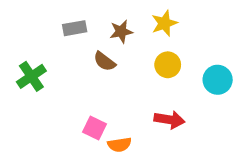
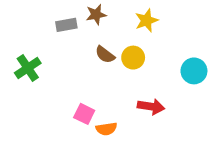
brown star: (121, 32) -> (96, 15), moved
brown semicircle: (105, 61) -> (105, 55), moved
yellow circle: (168, 65) -> (133, 58), moved

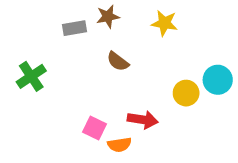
yellow star: (146, 20) -> (164, 23), turned 30
yellow circle: (133, 58) -> (186, 93), moved
red arrow: (151, 107) -> (143, 120), moved

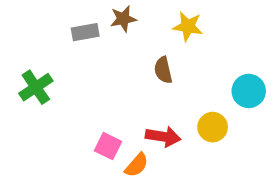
brown semicircle: (118, 61) -> (163, 70), moved, turned 40
yellow circle: (186, 93) -> (213, 127), moved
orange semicircle: (119, 145) -> (137, 165), turned -40

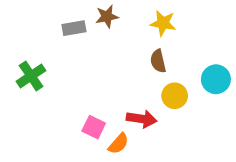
brown semicircle: (163, 70) -> (158, 61), moved
yellow circle: (213, 127) -> (175, 96), moved

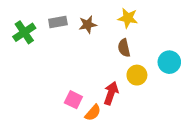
brown star: (107, 17) -> (88, 25), moved
green cross: (31, 76) -> (24, 32), moved
red arrow: (142, 119) -> (111, 93), turned -80

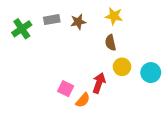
cyan circle: (169, 62) -> (151, 73), moved

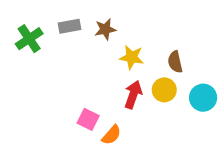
yellow star: (114, 16) -> (132, 57), moved
brown semicircle: (110, 43) -> (175, 62), moved
red arrow: (99, 83) -> (133, 95), moved

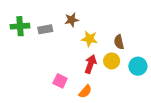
gray rectangle: (70, 26) -> (45, 29), moved
green cross: (29, 39) -> (20, 26), turned 30
orange semicircle: (111, 135) -> (85, 91), moved

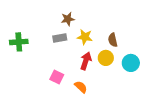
green cross: (20, 26) -> (19, 42), moved
gray rectangle: (45, 29) -> (60, 38), moved
orange semicircle: (85, 91) -> (81, 87), turned -88

